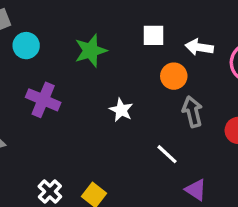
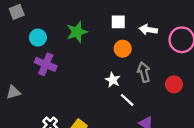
cyan circle: (26, 46) -> (38, 38), moved
orange circle: (174, 76) -> (123, 49), moved
white star: (121, 110) -> (113, 80), moved

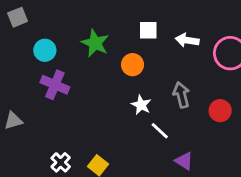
green star: (77, 32) -> (95, 43), turned -30
orange circle: (123, 49) -> (132, 65), moved

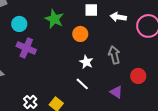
red circle: (220, 111) -> (138, 76), moved
white line: (160, 131) -> (82, 84), moved
purple triangle: (184, 161) -> (116, 92), moved

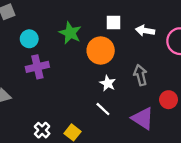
orange circle: (80, 34) -> (101, 50), size x1.5
purple cross: (26, 48) -> (37, 67), turned -36
purple triangle: (116, 92) -> (143, 118), size x1.5

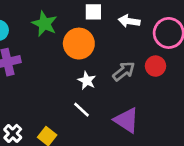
gray arrow: (140, 75) -> (124, 71), turned 66
red circle: (169, 100) -> (155, 66), moved

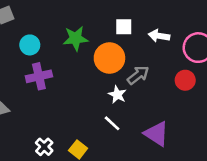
green star: (44, 24) -> (76, 38), turned -30
gray arrow: (124, 71) -> (138, 75), moved

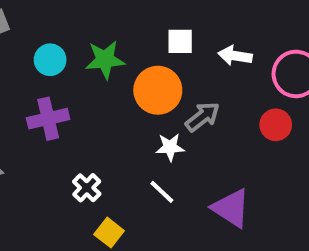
cyan circle: (30, 45) -> (50, 60), moved
white star: (117, 95) -> (170, 147), turned -30
white cross: (44, 147) -> (87, 188), moved

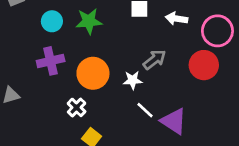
orange circle: (158, 90) -> (93, 73), moved
red circle: (276, 125) -> (204, 65), size x1.4
white line: (162, 192) -> (145, 110), moved

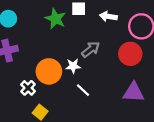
green star: (89, 21) -> (56, 19), moved, turned 30
orange circle: (93, 73) -> (49, 71), moved
purple triangle: (174, 121) -> (134, 92), moved, turned -30

